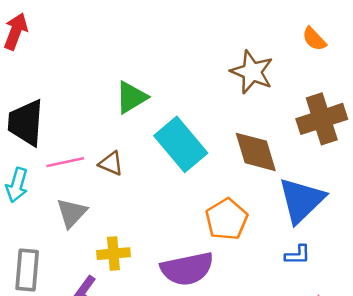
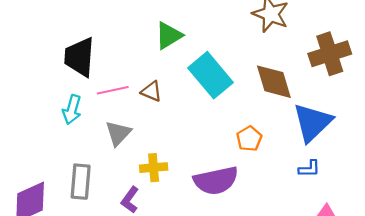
orange pentagon: (227, 219) -> (249, 139), size x0.7

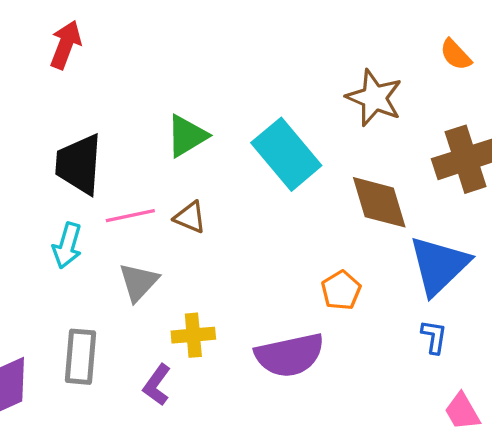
green triangle: (169, 35) -> (187, 136), moved
cyan rectangle: (210, 75) -> (286, 154), moved
blue L-shape: (309, 169) -> (434, 337), turned -80

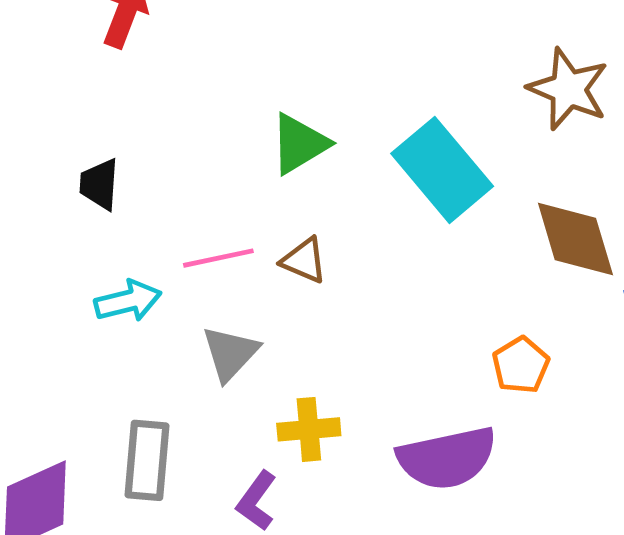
black trapezoid: (79, 164) -> (99, 184), moved, size x0.6
cyan arrow: (67, 246) -> (128, 301), turned -120

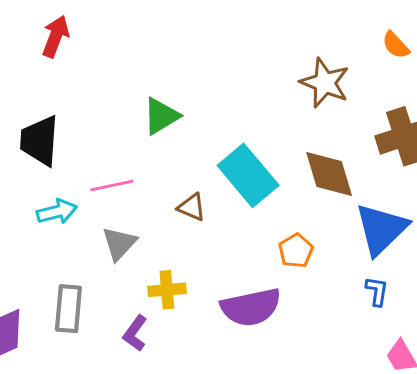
cyan rectangle: (442, 170) -> (248, 175), moved
black trapezoid: (99, 184) -> (40, 141), size x1.6
brown triangle: (304, 260) -> (192, 207), moved

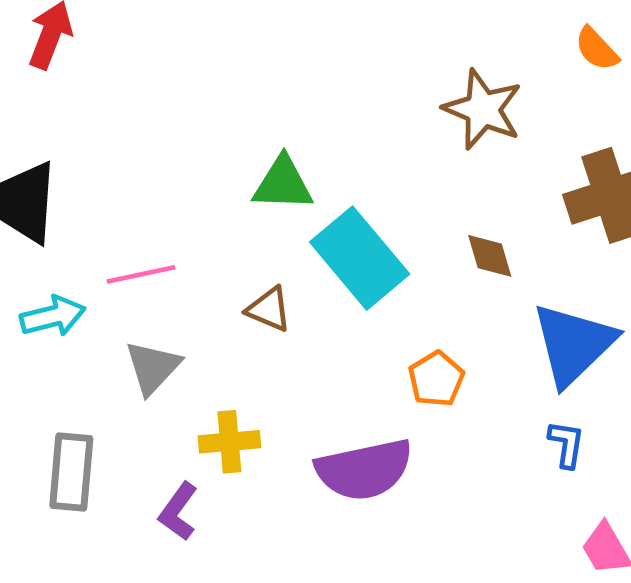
green triangle: (161, 116) -> (283, 184), moved, turned 33
brown diamond: (329, 174) -> (490, 256), size x0.6

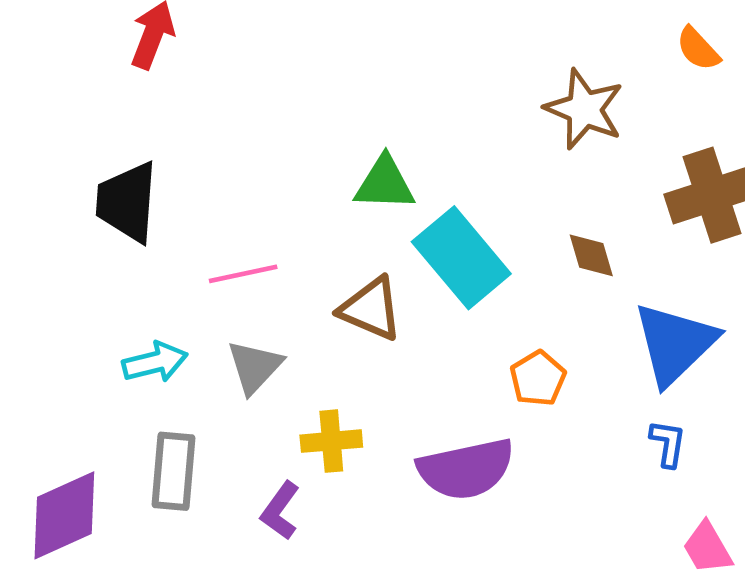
brown triangle: (269, 309) -> (371, 309), size x1.4
cyan arrow: (53, 316) -> (155, 362), moved

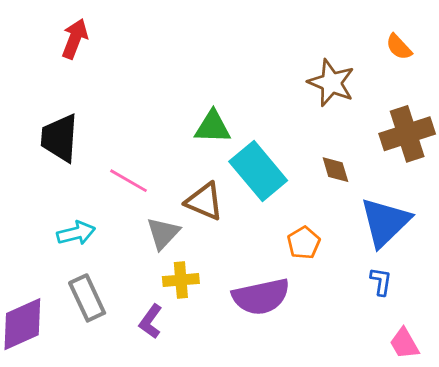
pink line: (243, 274) -> (129, 181), turned 42
gray triangle: (255, 367) -> (163, 233), moved
gray rectangle: (173, 471) -> (87, 298), turned -30

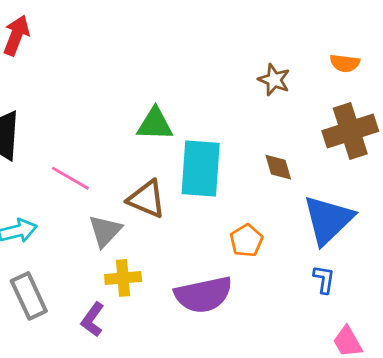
orange semicircle: (399, 47) -> (345, 63), moved, turned -40
brown star: (331, 83) -> (274, 80), size x0.7
cyan rectangle: (258, 171) -> (201, 168), turned 44

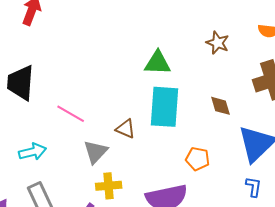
green triangle: (155, 124) -> (158, 63), moved
brown triangle: (147, 199) -> (126, 129), size x0.7
orange pentagon: (246, 241) -> (198, 159), turned -30

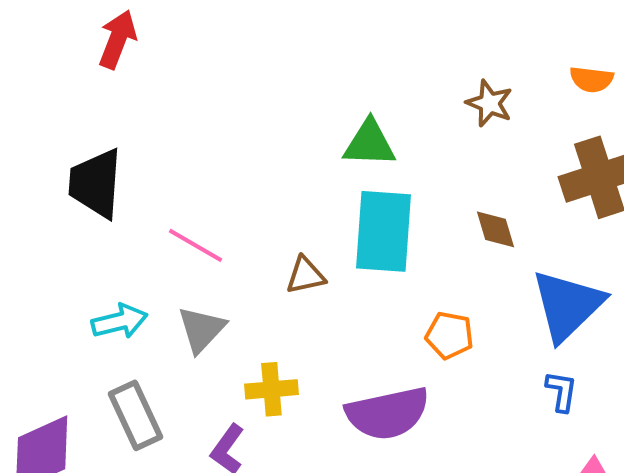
brown triangle: (126, 129) -> (305, 275), turned -35
gray triangle: (96, 152) -> (201, 329), moved

